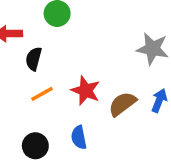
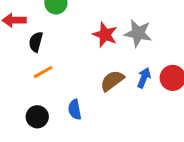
red star: (86, 91) -> (105, 35), moved

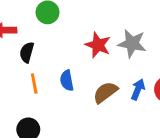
orange line: (43, 72) -> (34, 83), turned -72
blue semicircle: (75, 110) -> (67, 81), moved

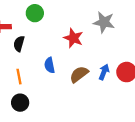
gray star: (132, 43) -> (104, 22), moved
orange line: (34, 83) -> (19, 77), moved

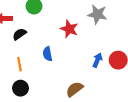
black semicircle: (19, 44) -> (19, 34), turned 40
brown semicircle: (79, 74) -> (75, 89), moved

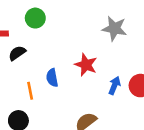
red star: (69, 29) -> (86, 65), moved
orange line: (19, 64) -> (30, 91), moved

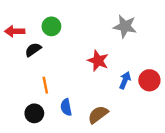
green circle: (35, 18) -> (51, 26), moved
blue semicircle: (52, 78) -> (66, 107), moved

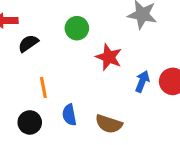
green circle: (51, 26) -> (77, 28), moved
brown semicircle: (98, 115) -> (109, 124), turned -125

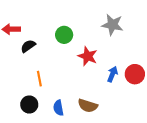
blue semicircle: (69, 115) -> (58, 108), moved

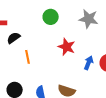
green circle: (64, 35) -> (51, 17), moved
orange line: (39, 79) -> (28, 57), moved

